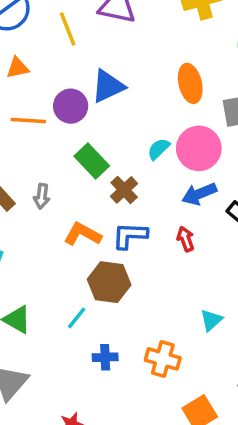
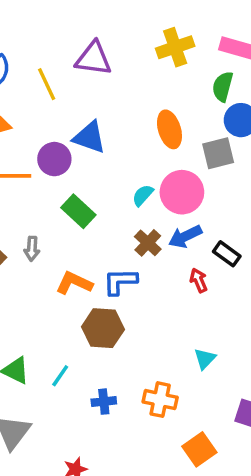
blue triangle: (108, 86) -> (89, 137), turned 48
brown cross: (124, 190) -> (148, 243), moved
red arrow: (186, 239) -> (199, 280), moved
cyan line: (77, 318) -> (60, 376), moved

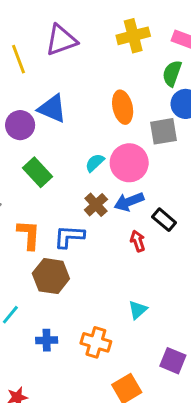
purple triangle: (94, 59) -> (61, 40), turned -32
orange L-shape: (74, 283) -> (29, 235), turned 64

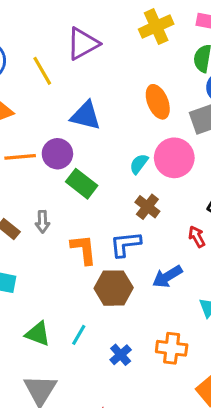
purple circle: (20, 125) -> (57, 154), moved
blue arrow: (129, 202) -> (167, 277), moved
blue cross: (47, 340) -> (121, 355), turned -30

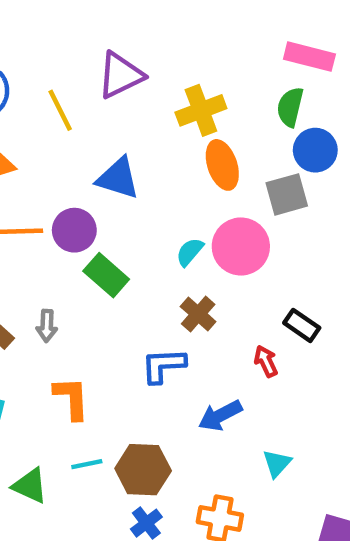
yellow cross: (156, 27) -> (201, 110), moved
orange L-shape: (84, 249) -> (71, 398), moved
brown hexagon: (114, 288) -> (143, 470), moved
cyan line: (79, 335) -> (87, 464), moved, turned 45

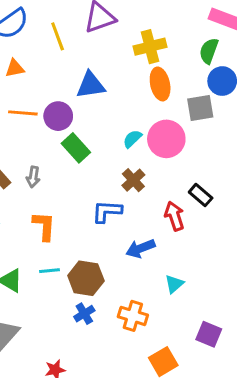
blue triangle: (118, 178) -> (91, 85), turned -32
red arrow: (266, 361) -> (174, 216), size x1.4

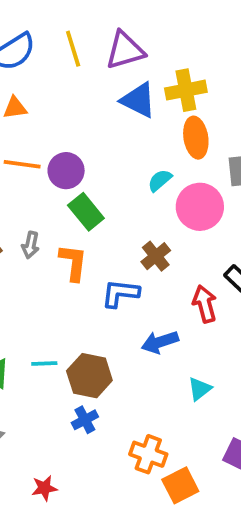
yellow line: (58, 36) -> (73, 49), moved
blue triangle: (91, 85) -> (138, 100), moved, turned 32
cyan semicircle: (132, 139) -> (160, 180), moved
orange L-shape: (44, 226) -> (73, 262), moved
orange cross: (133, 316) -> (148, 454), moved

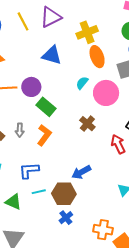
blue triangle: (138, 100) -> (52, 55), moved
orange L-shape: (73, 262) -> (44, 135), turned 40
blue L-shape: (120, 293) -> (29, 170), moved
blue arrow: (160, 342) -> (81, 172), moved

